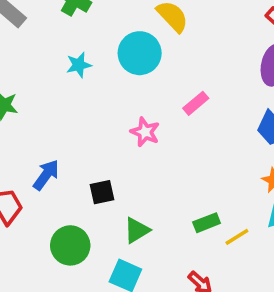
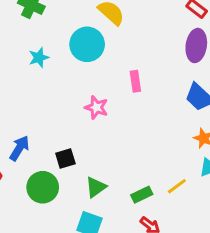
pink rectangle: (196, 103) -> (135, 81), turned -54
green rectangle: (207, 223) -> (142, 195), moved
green circle: (70, 245) -> (43, 187), moved

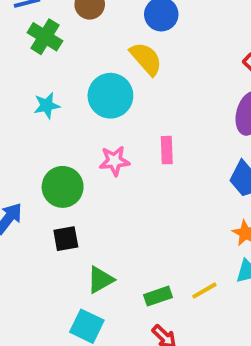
pink star: (96, 107) -> (114, 161), moved, turned -30
green circle: (43, 187) -> (63, 187), moved

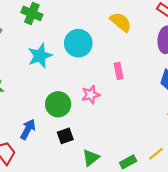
yellow semicircle: (146, 59) -> (121, 22), moved
cyan star: (47, 105) -> (40, 56), size x1.5
pink star: (114, 161) -> (91, 95), moved

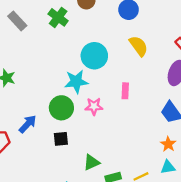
cyan star: (40, 56) -> (76, 81), moved
green triangle: (91, 158) -> (91, 162), moved

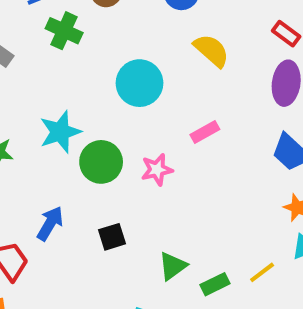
cyan star: (76, 81) -> (60, 132), moved
pink rectangle: (125, 91) -> (205, 132), turned 70
green circle: (61, 108) -> (101, 162), moved

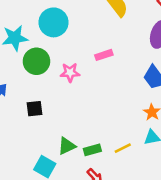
cyan circle: (139, 83) -> (54, 22), moved
green triangle: (173, 266) -> (67, 146), moved

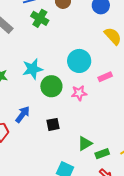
cyan circle: (54, 22) -> (79, 61), moved
green triangle: (67, 146) -> (85, 144), moved

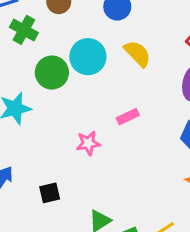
cyan circle: (79, 61) -> (88, 57), moved
green circle: (51, 86) -> (52, 73), moved

